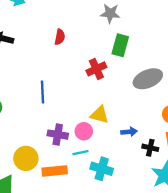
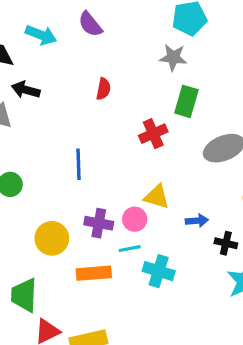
yellow circle: (26, 158) -> (52, 238), moved

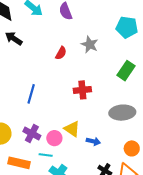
gray star: (173, 57) -> (90, 45), moved
green rectangle: (186, 101) -> (126, 71), moved
blue arrow: (197, 221) -> (93, 141), moved

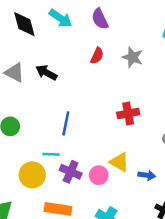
black arrow: (14, 38) -> (46, 73), moved
red semicircle: (61, 53) -> (97, 56), moved
cyan line: (46, 155) -> (51, 154), moved

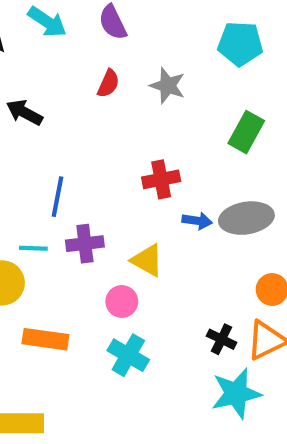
purple cross: (71, 172) -> (85, 244), moved, turned -30
pink circle: (99, 175) -> (122, 301), moved
blue arrow: (147, 175) -> (197, 221), moved

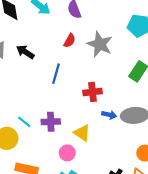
gray star: (168, 86) -> (100, 44), size x1.4
blue line: (57, 197) -> (56, 74), moved
cyan line: (33, 248) -> (24, 122), turned 32

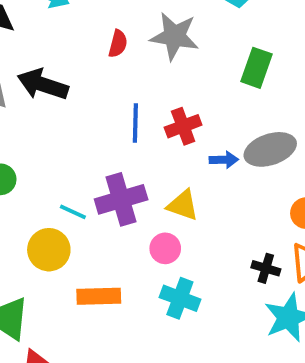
black arrow: (25, 52) -> (43, 84), size x1.4
blue line: (56, 74) -> (135, 123), moved
purple cross: (51, 122) -> (121, 199), size x1.4

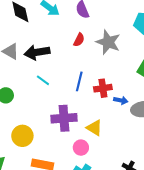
black arrow: (43, 84) -> (37, 52), turned -40
blue arrow: (224, 160) -> (121, 100), moved
cyan line: (73, 212) -> (43, 80), moved

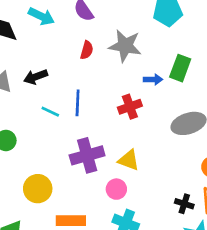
black arrow: (37, 52) -> (36, 77), size x0.7
blue line: (79, 81) -> (78, 103), moved
blue arrow: (121, 100) -> (153, 80), moved

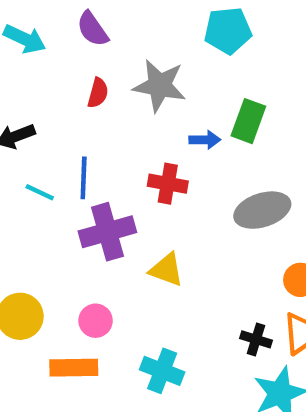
red cross: (130, 107) -> (168, 184), turned 30
purple cross: (87, 155) -> (107, 232), moved
pink circle: (116, 189) -> (96, 321), moved

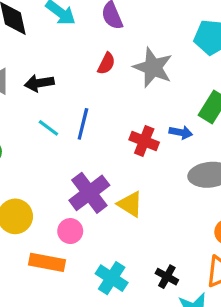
blue arrow: (205, 140) -> (181, 132), moved
purple cross: (107, 232) -> (89, 193), moved, turned -33
black cross: (256, 339) -> (167, 277), moved

